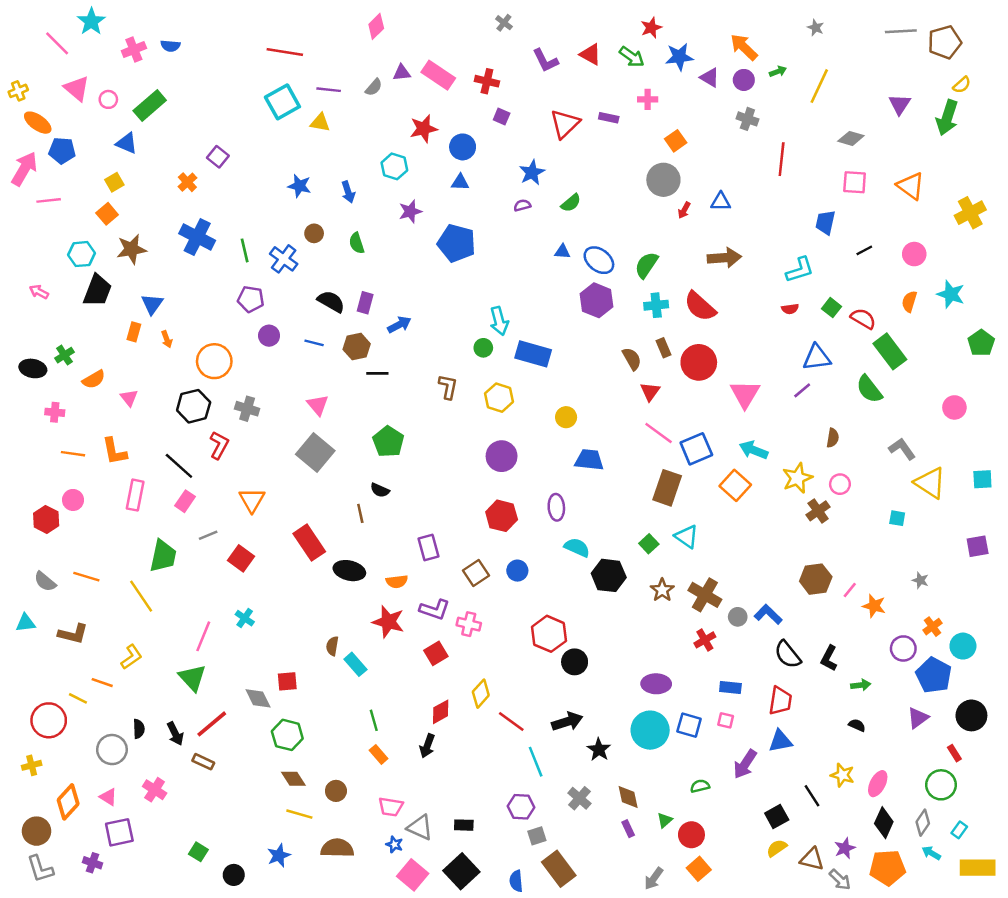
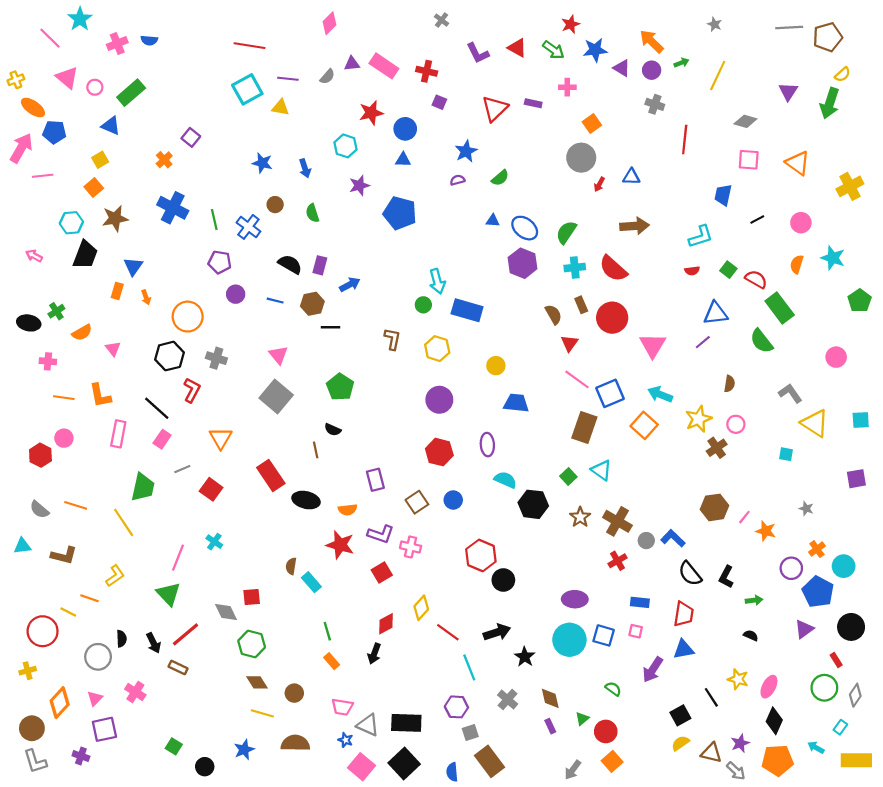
green semicircle: (700, 786) -> (613, 689), turned 49
pink triangle: (108, 797) -> (95, 698), turned 42
gray diamond: (923, 823) -> (855, 695), moved
black rectangle: (464, 825) -> (406, 723), size x1.8

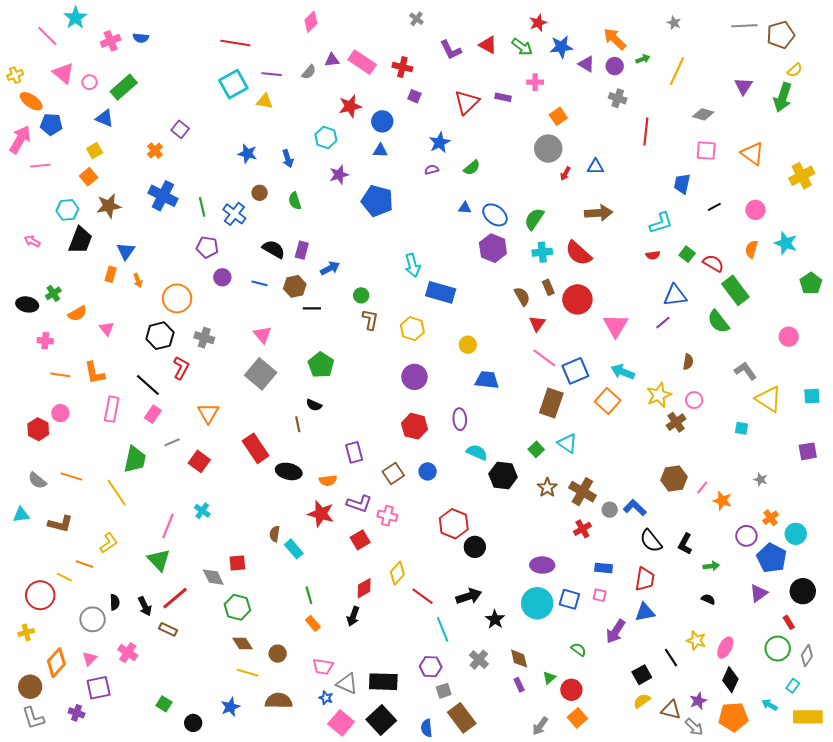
green circle: (423, 305) -> (361, 295), moved

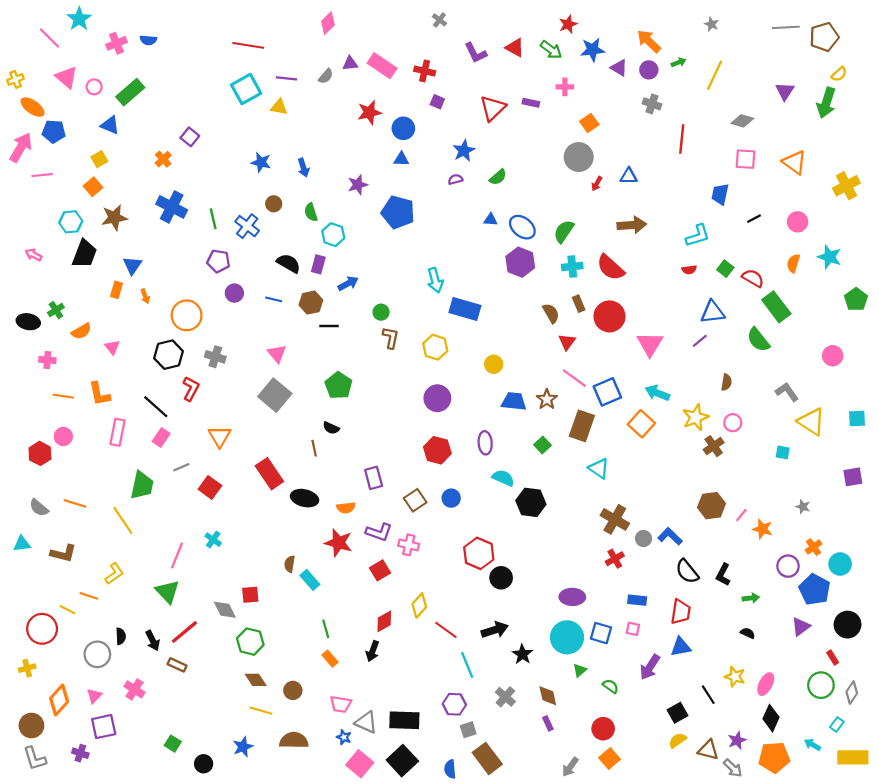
cyan hexagon: (326, 137) -> (333, 235), moved
green square: (536, 449) -> (543, 445), moved
brown star: (547, 488) -> (547, 399), moved
green triangle: (549, 678) -> (580, 670), moved

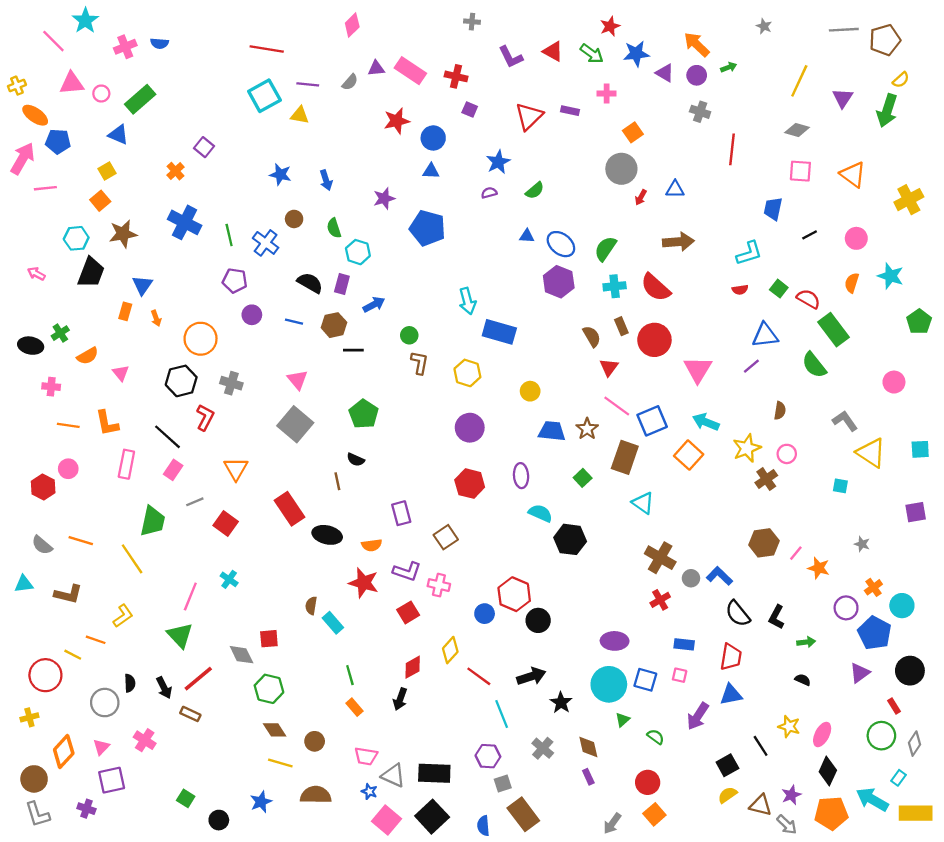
gray cross: (439, 20) -> (472, 22), turned -32
yellow line: (715, 75) -> (799, 81), moved
pink triangle: (67, 77) -> (72, 83), turned -45
blue circle: (451, 498) -> (485, 614), moved
cyan arrow: (812, 745) -> (872, 799), size x1.8

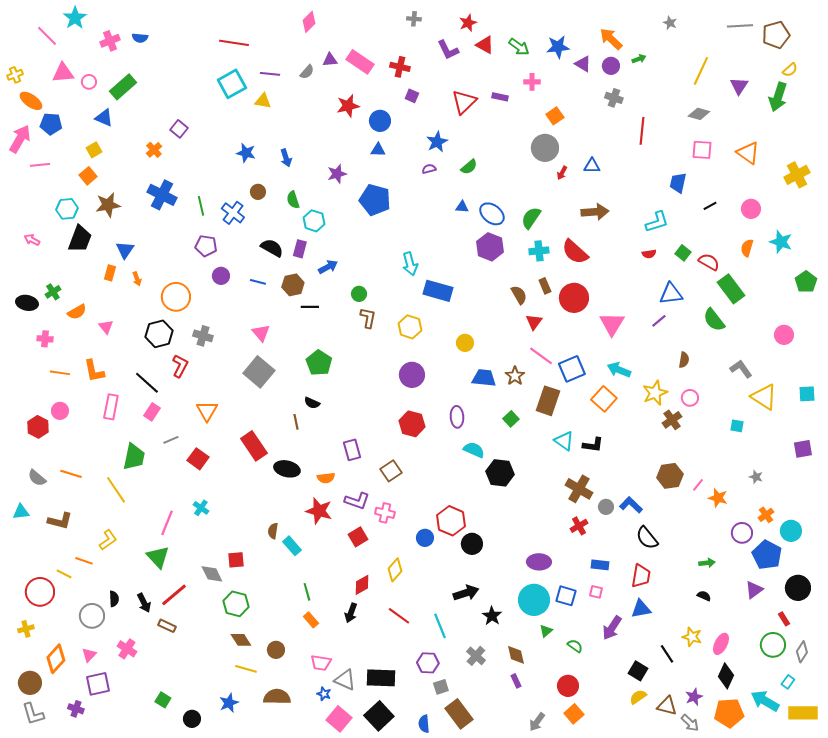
red star: (610, 26) -> (468, 23), moved
black L-shape: (776, 617) -> (593, 445), moved, turned -110
red line: (479, 676) -> (399, 616), moved
black square: (727, 765) -> (638, 671), turned -30

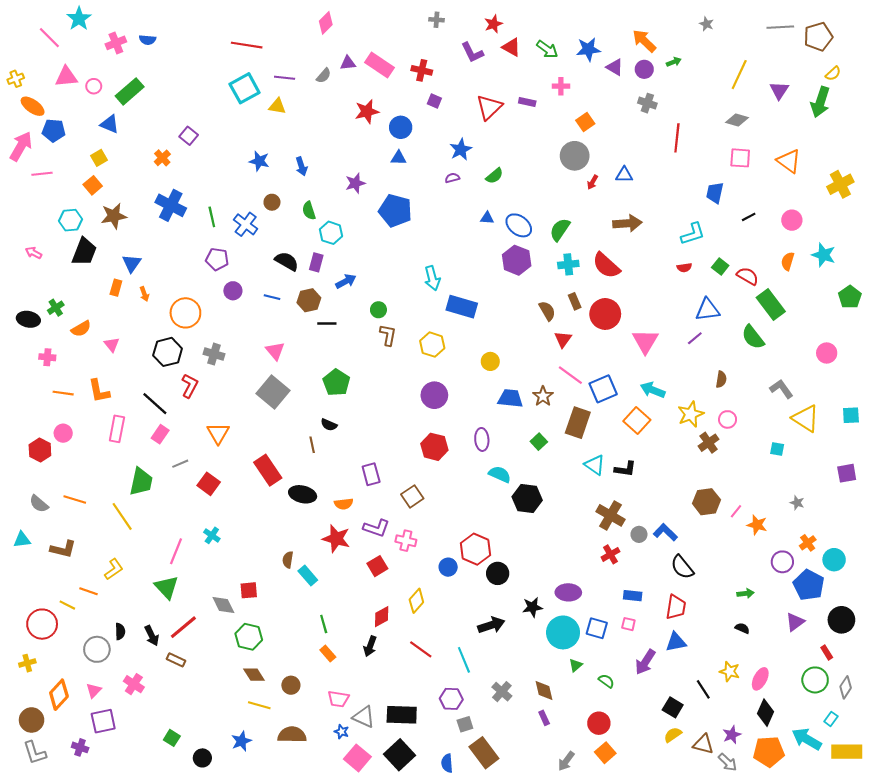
black star: (492, 616) -> (532, 607), moved, turned 30

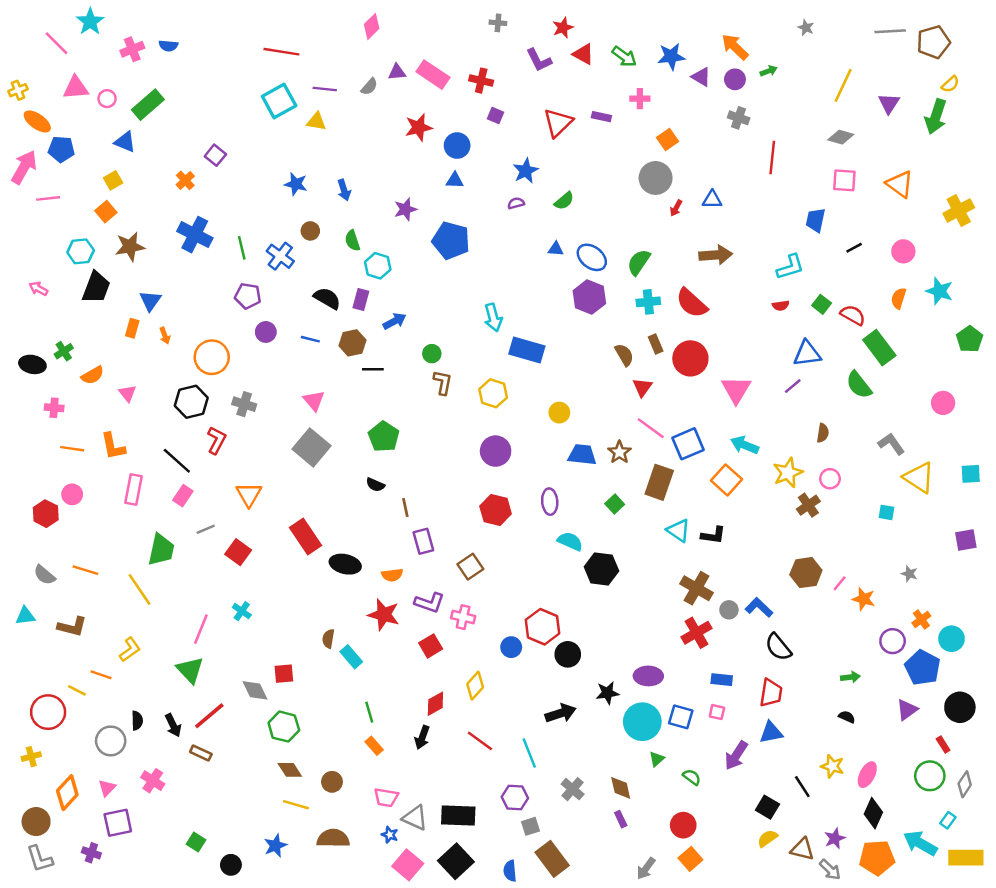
brown line: (312, 445) -> (405, 508), moved
red cross: (610, 554) -> (696, 633), size x1.4

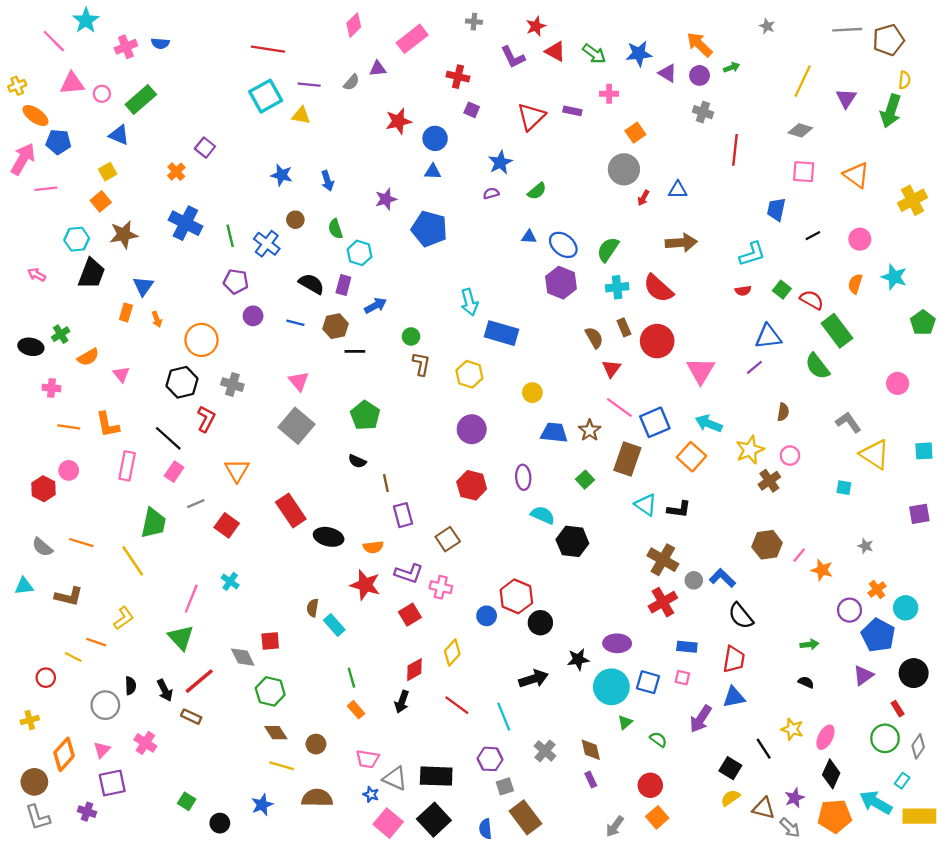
pink rectangle: (433, 75) -> (412, 39), moved, turned -72
yellow semicircle: (950, 84) -> (904, 80), turned -42
red circle: (48, 712) -> (46, 678), size x0.6

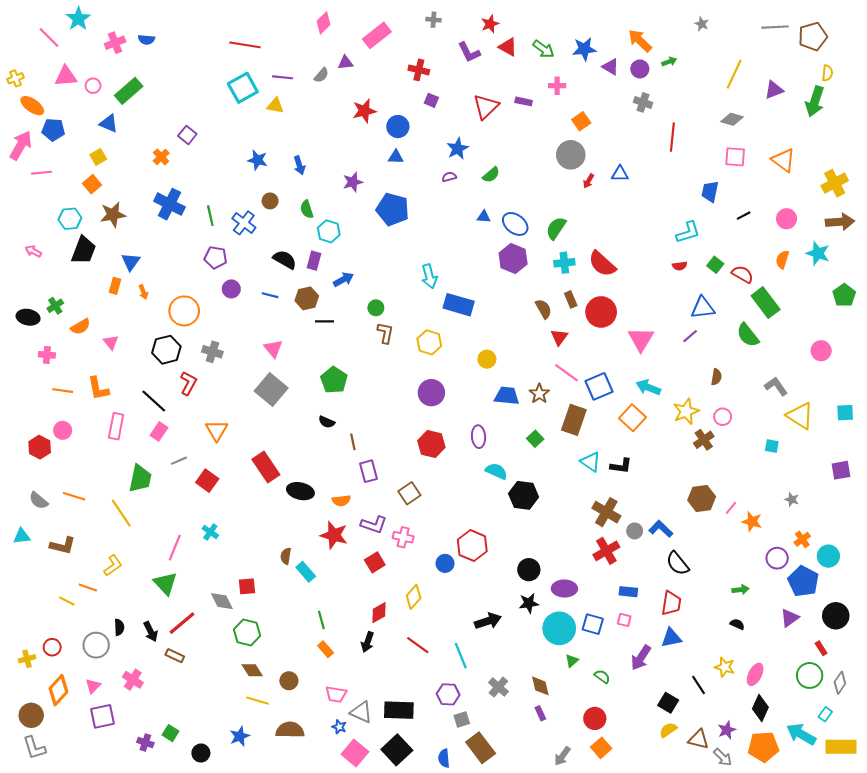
purple triangle: (846, 98) -> (774, 90), turned 36
brown arrow: (681, 243) -> (840, 222), moved
black circle: (540, 623) -> (529, 570), moved
red circle: (46, 678) -> (52, 647), moved
purple cross: (87, 812) -> (145, 743), moved

